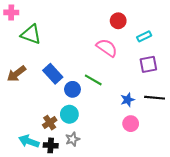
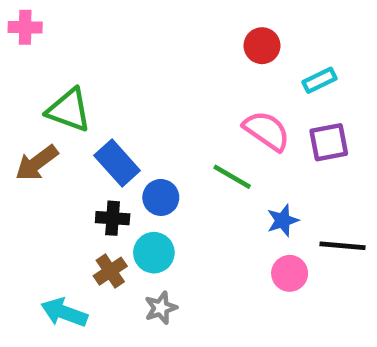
green triangle: (31, 34) -> (69, 110), moved
pink semicircle: (107, 48) -> (267, 131), moved
green line: (93, 80) -> (232, 177), moved
black line: (155, 98) -> (342, 246), moved
black cross: (51, 145) -> (113, 218), moved

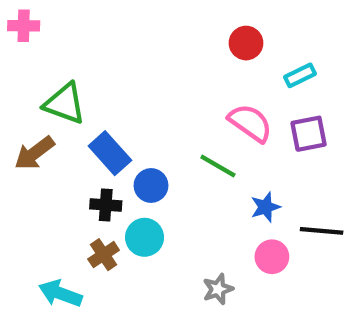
gray star: (161, 308) -> (218, 289), moved

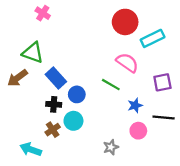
pink cross: (24, 26) -> (43, 13), moved, turned 32
red circle: (246, 43) -> (125, 22), size x1.5
cyan rectangle: (300, 75) -> (153, 38), size x1.5
purple square: (309, 134) -> (162, 82), moved

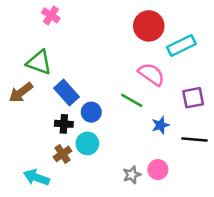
pink circle: (138, 131) -> (158, 170), moved

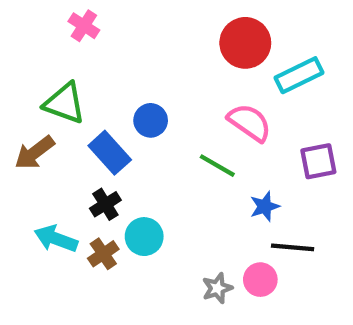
blue circle: (91, 112) -> (151, 120), moved
black cross: (64, 124) -> (105, 204), turned -36
black line: (194, 140) -> (293, 247), moved
cyan arrow: (36, 177) -> (56, 239), moved

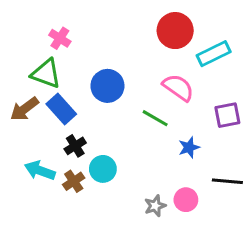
pink cross: (84, 26) -> (60, 38), moved
blue circle: (151, 120) -> (107, 86), size x1.4
blue rectangle: (110, 153) -> (61, 109), moved
black line: (293, 247) -> (227, 181), moved

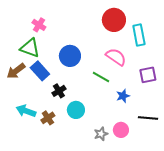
cyan rectangle: (214, 54) -> (139, 35), turned -75
black cross: (75, 146) -> (59, 91), moved
cyan circle: (103, 169) -> (76, 110), moved

